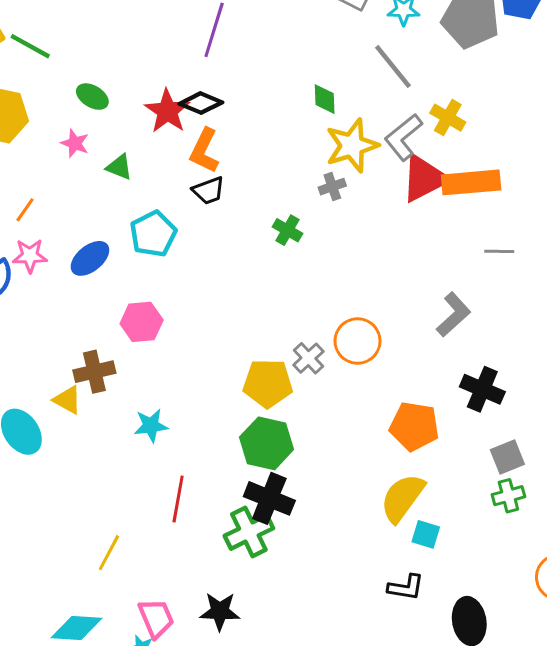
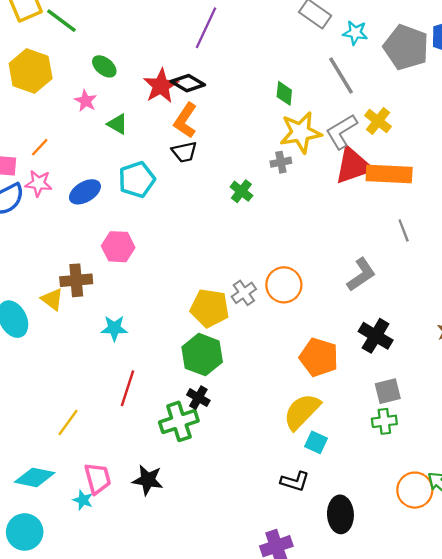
gray line: (499, 251) -> (404, 230), turned 60
black cross: (269, 498) -> (198, 398), size x0.6

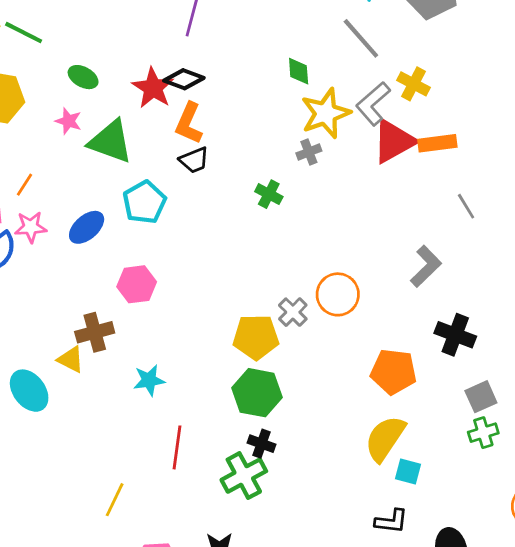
green triangle: (118, 124) -> (110, 142), size x1.8
orange rectangle: (389, 174) -> (437, 143), size x0.7

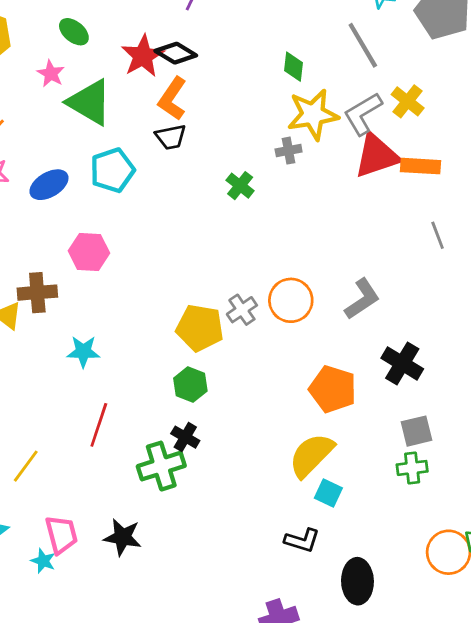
gray L-shape: (426, 266) -> (362, 299), moved
green hexagon: (257, 393) -> (190, 385), size x0.7

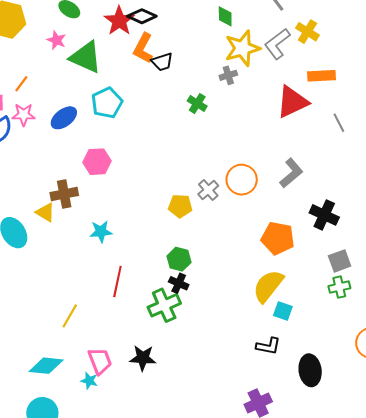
black trapezoid: (171, 137) -> (162, 62), moved
red triangle: (377, 156) -> (292, 102), moved
yellow pentagon: (200, 328) -> (180, 206), size x0.7
green hexagon: (190, 385) -> (179, 259), moved

